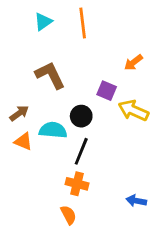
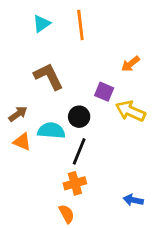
orange cross: (77, 184) -> (75, 183), turned -30

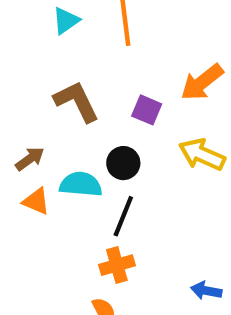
orange arrow: (130, 64) -> (202, 82), size x1.5
purple square: (104, 92) -> (147, 110), moved

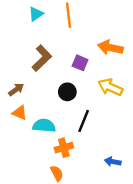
orange arrow: (202, 82) -> (110, 48), turned 50
brown L-shape: (77, 101) -> (42, 58), turned 72
cyan semicircle: (81, 184) -> (44, 126), moved
black line: (123, 216) -> (84, 121), moved

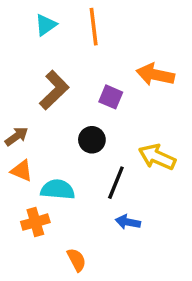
yellow arrow: (110, 87) -> (157, 157), moved
orange cross: (64, 148) -> (35, 222), moved
blue arrow: (113, 162) -> (128, 222), moved

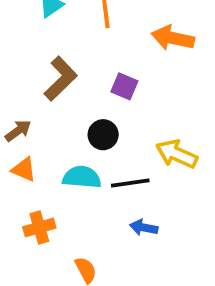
orange arrow: (155, 75) -> (173, 38), moved
black line: (116, 183) -> (130, 183), turned 60
cyan semicircle: (58, 189) -> (82, 177), moved

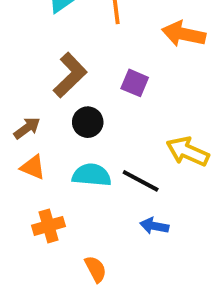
black circle: (103, 135) -> (88, 122), moved
black line: (130, 183) -> (141, 181), turned 36

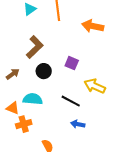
purple square: (135, 83) -> (72, 63), moved
orange triangle: (33, 167) -> (13, 108), moved
cyan semicircle: (92, 175) -> (33, 99), moved

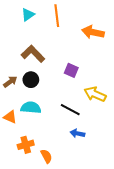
brown L-shape: (35, 47) -> (33, 54), turned -90
black circle: (44, 71) -> (31, 80), moved
orange cross: (24, 124) -> (26, 145), moved

